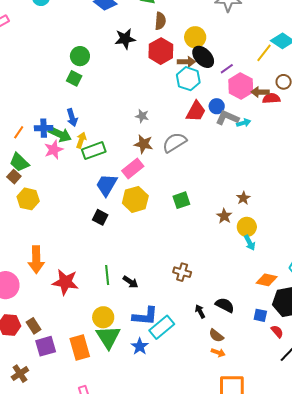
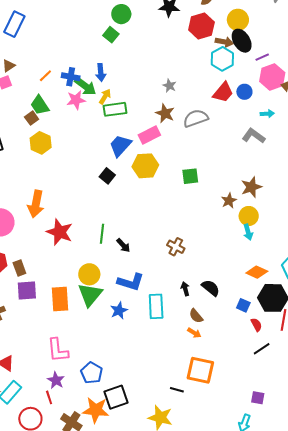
gray L-shape: (227, 118) -> (254, 136), moved
brown star: (243, 198) -> (251, 187), size x1.5
cyan rectangle: (162, 327) -> (156, 306), moved, turned -65

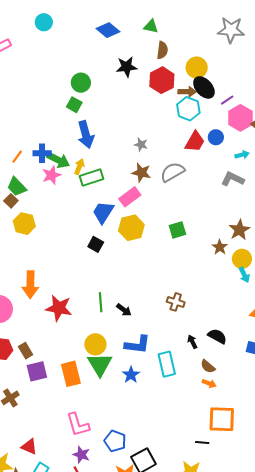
blue arrow: (101, 73) -> (86, 135), moved, size x1.5

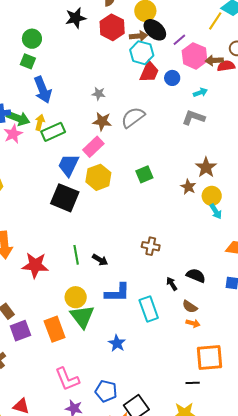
red trapezoid: (195, 142) -> (149, 72), moved
black square: (96, 244) -> (65, 198), size x1.8
blue star: (131, 375) -> (117, 343), moved

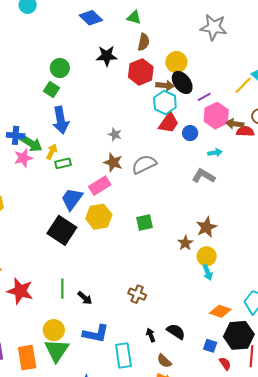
green rectangle: (53, 132) -> (63, 163), size x0.7

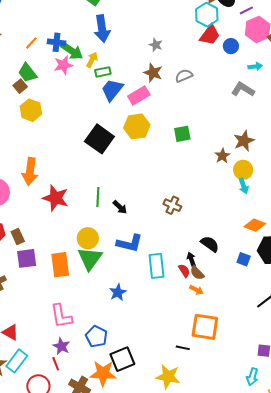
gray semicircle: (144, 164) -> (184, 76), size x0.7
blue trapezoid: (72, 199) -> (112, 90), moved
black arrow: (151, 335) -> (191, 259), moved
red semicircle: (225, 364) -> (184, 271), moved

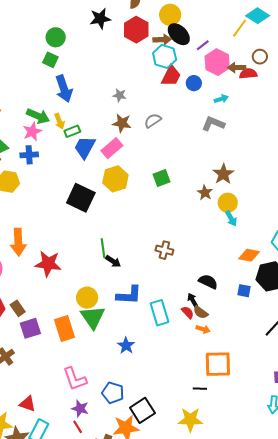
blue cross: (56, 42) -> (29, 155), moved
yellow arrow: (92, 60) -> (60, 121), turned 140
green line: (98, 197) -> (103, 248), moved

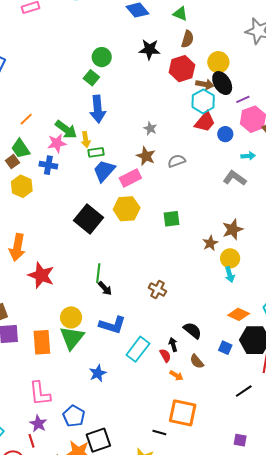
brown semicircle: (201, 312) -> (197, 361), moved
cyan rectangle: (160, 313) -> (138, 349), turned 40

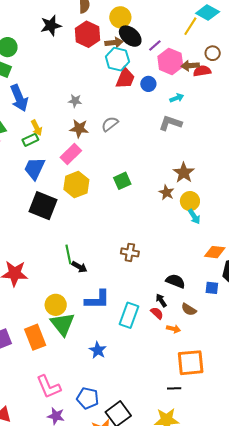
yellow arrow: (86, 140) -> (37, 128), moved
blue trapezoid: (104, 171) -> (35, 168), moved

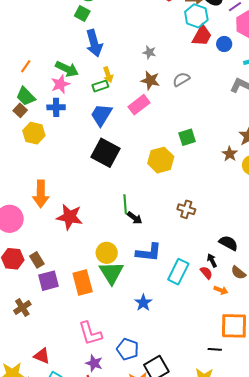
yellow hexagon: (76, 185) -> (161, 160), moved

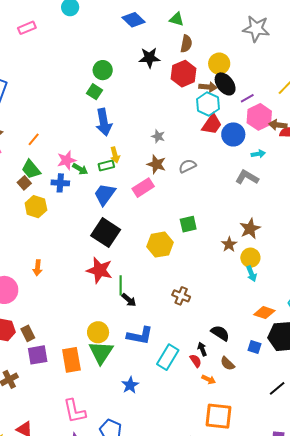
blue circle: (224, 44) -> (233, 134), size x1.5
green arrow: (67, 69) -> (80, 169), moved, size x0.7
orange arrow: (41, 194) -> (38, 268), size x0.6
red star: (70, 217) -> (99, 270), moved

